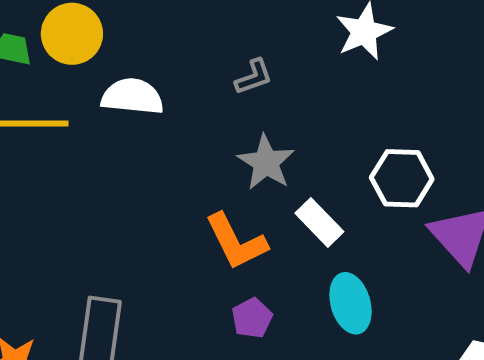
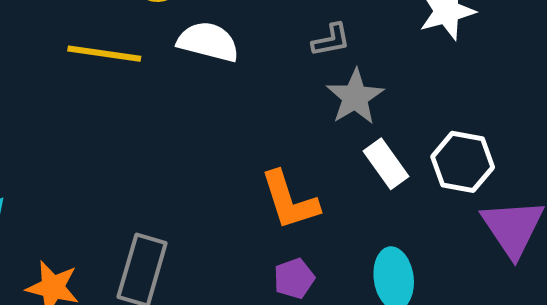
gray star: (266, 162) -> (355, 97), moved
white rectangle: (319, 222) -> (386, 164), moved

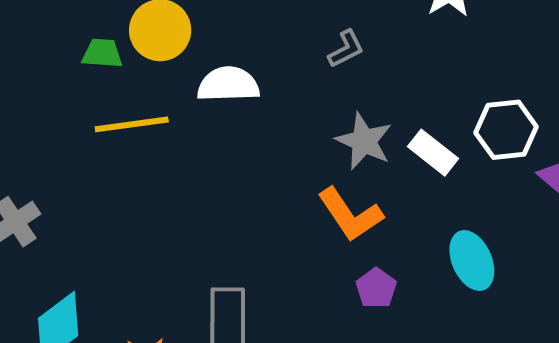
gray star: (355, 97) -> (364, 141), moved

